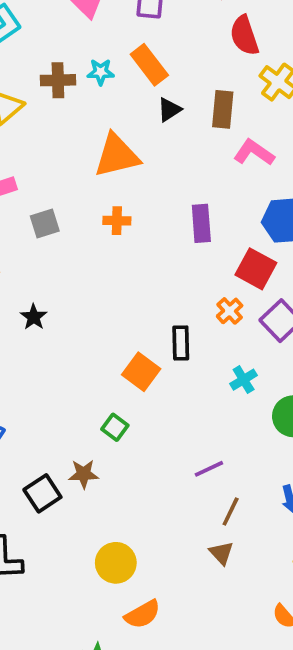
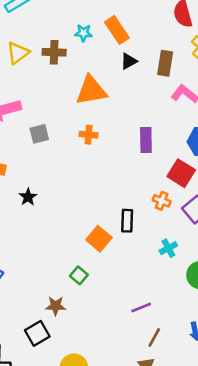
brown cross: (58, 80) -> (54, 52), moved
orange cross: (230, 311) -> (162, 201), turned -30
black square: (42, 493) -> (37, 333), moved

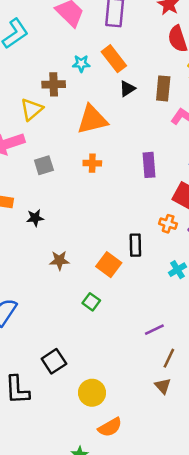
yellow triangle: (18, 53) -> (32, 109), moved
black star: (28, 197) -> (35, 218), moved, turned 30
brown star: (56, 306) -> (59, 260), moved

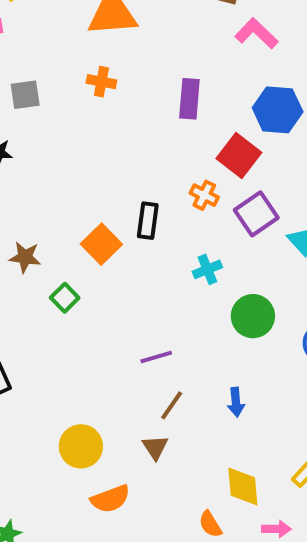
gray square: (44, 165) -> (25, 95), moved
brown star: (59, 260) -> (25, 257), moved
yellow circle: (92, 393) -> (81, 446), moved
orange semicircle: (110, 427) -> (110, 499), moved

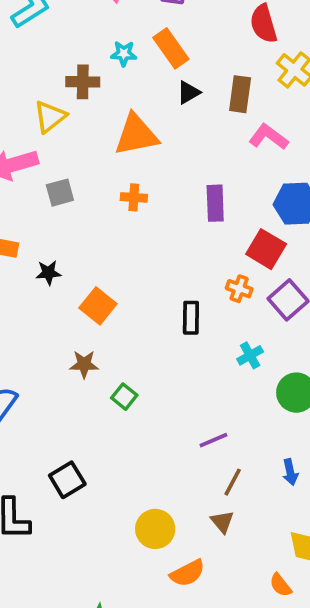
gray square: (25, 95) -> (60, 193), moved
orange square: (101, 244) -> (98, 306), moved

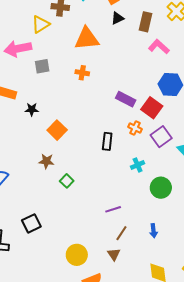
purple rectangle: (215, 203) -> (126, 99), moved, turned -66

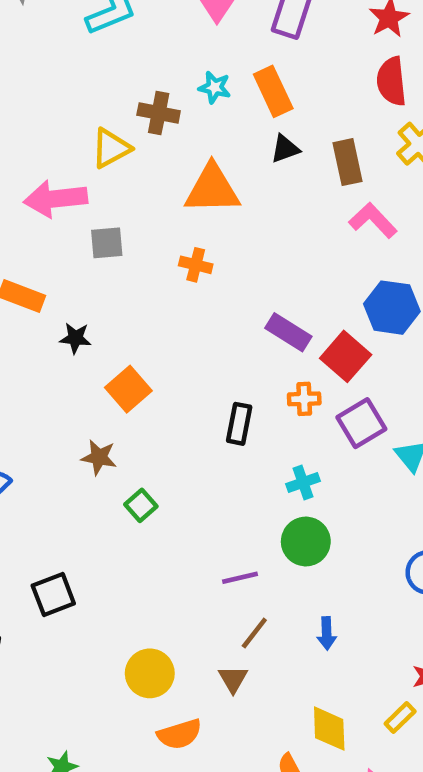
brown rectangle: (146, 22) -> (347, 162), turned -30
orange cross: (135, 128) -> (304, 399), turned -32
green circle: (161, 188) -> (306, 541), moved

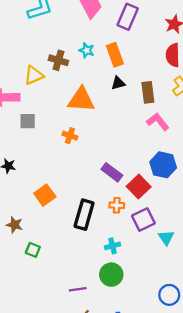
orange square: (128, 389) -> (45, 195), moved
black rectangle: (239, 424) -> (84, 215), size x1.5
green square: (141, 505) -> (33, 250), turned -32

